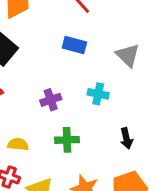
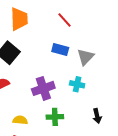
gray triangle: (128, 55) -> (85, 57), moved, turned 30
purple cross: (51, 100) -> (43, 88), size x1.5

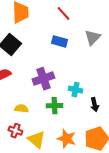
gray triangle: (85, 57) -> (93, 37), moved
cyan cross: (77, 84) -> (76, 90), moved

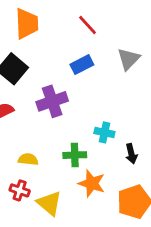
blue rectangle: (60, 41) -> (82, 65), turned -42
purple cross: (43, 79) -> (52, 101), moved
orange star: (67, 139) -> (92, 183), moved

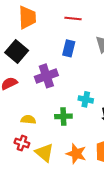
red line: (87, 25) -> (73, 19), turned -42
blue rectangle: (82, 65) -> (69, 48), turned -49
orange star: (92, 183) -> (76, 154), moved

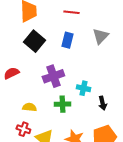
black square: (17, 52) -> (34, 41), moved
purple cross: (46, 76) -> (53, 76), moved

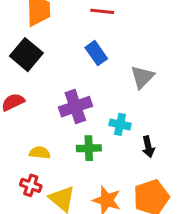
gray triangle: (100, 36) -> (142, 77), moved
blue rectangle: (67, 40) -> (96, 53), turned -49
black square: (34, 41) -> (26, 55), moved

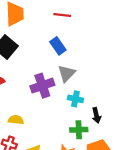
gray triangle: (142, 77) -> (67, 73), moved
green cross: (89, 148) -> (79, 130), moved

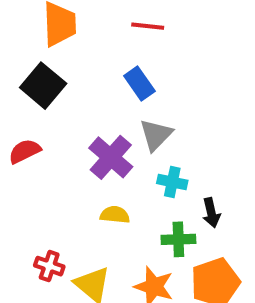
purple cross: (42, 86) -> (111, 157), turned -30
yellow semicircle: (16, 120) -> (115, 215), moved

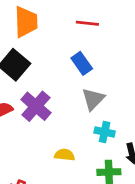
purple cross: (111, 157) -> (36, 106), moved

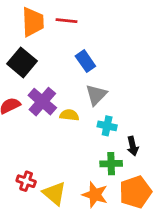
red line: (87, 23) -> (67, 21), moved
yellow semicircle: (65, 155) -> (69, 115), moved

